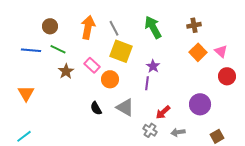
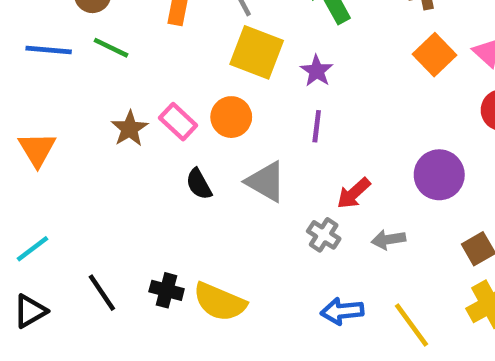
pink rectangle: (92, 65) -> (178, 122), moved
purple star: (153, 66) -> (317, 71), moved
brown star: (66, 71) -> (130, 129), moved

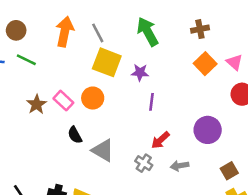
purple star: (317, 71) -> (140, 72), turned -30
purple line: (317, 126) -> (151, 102), moved
gray triangle: (266, 182) -> (103, 150), moved

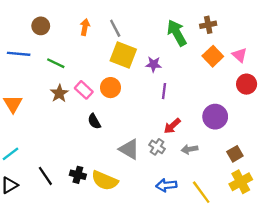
orange arrow: (65, 32) -> (85, 27), size x0.6
green arrow: (148, 32) -> (177, 33), moved
green line: (26, 60) -> (56, 63), moved
gray triangle: (103, 150) -> (129, 149), moved

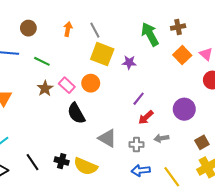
purple line: (164, 91) -> (139, 99), moved, turned 32
black semicircle: (94, 121) -> (76, 113), size x1.5
gray cross: (157, 147) -> (136, 144), moved, turned -32

